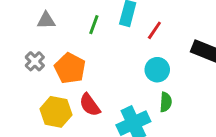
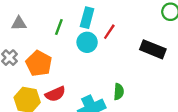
cyan circle: (157, 70) -> (87, 42), moved
red semicircle: (90, 105) -> (55, 94), turned -78

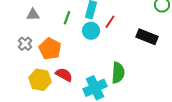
green semicircle: (119, 92) -> (118, 73), size x1.5
red semicircle: (55, 94) -> (64, 75), turned -126

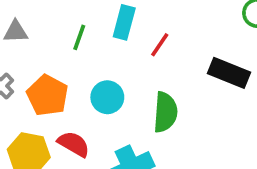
cyan circle: (91, 31) -> (107, 97), moved
green semicircle: (118, 73) -> (165, 112), moved

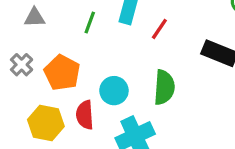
cyan circle: (107, 97) -> (114, 91), moved
red semicircle: (74, 144) -> (85, 115), turned -124

